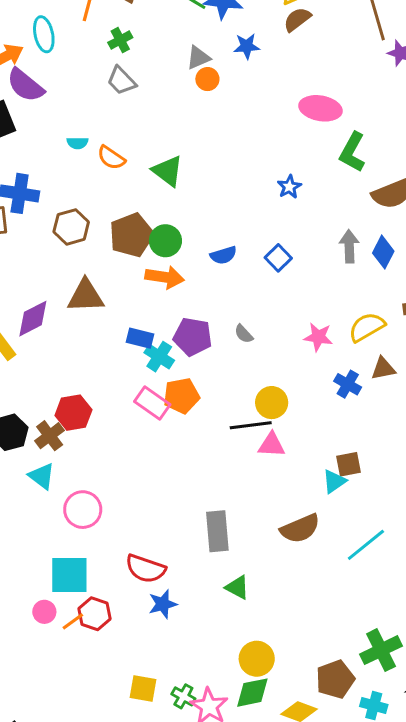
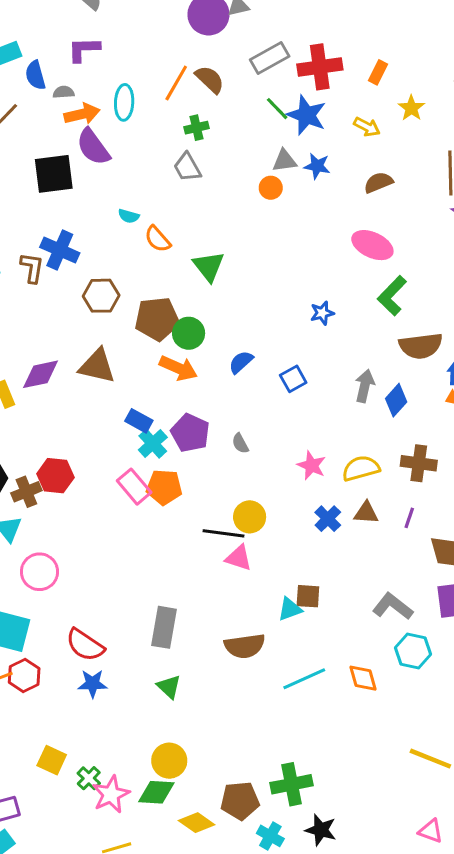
brown semicircle: (297, 19) -> (378, 182), moved
gray triangle: (198, 58) -> (285, 161), moved
blue semicircle: (223, 255) -> (241, 362), turned 140

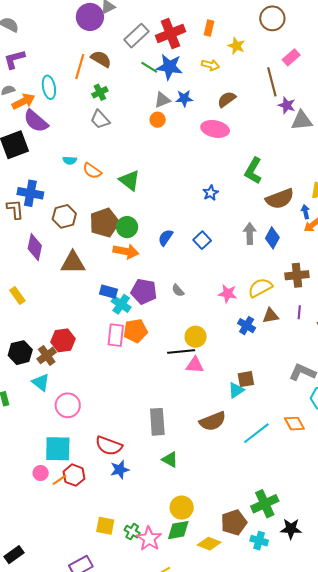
pink ellipse: (372, 245) -> (215, 129), moved
purple diamond: (40, 374) -> (35, 247), moved, turned -52
pink rectangle: (134, 487) -> (116, 335), turned 60

